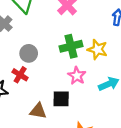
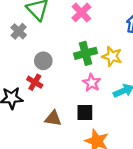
black square: (61, 99) -> (85, 112), moved

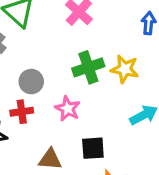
red cross: (35, 82) -> (22, 112), turned -35
pink star: (92, 83) -> (68, 109), moved

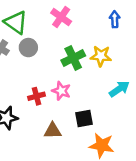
gray circle: (31, 82) -> (28, 48), moved
red cross: (22, 112) -> (37, 96), moved

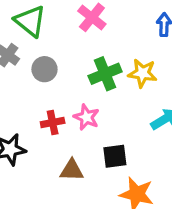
gray circle: (28, 48) -> (44, 69), moved

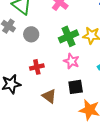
pink star: (86, 117) -> (71, 61), moved
brown triangle: (72, 170) -> (49, 96), turned 35

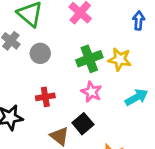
black square: (76, 87) -> (83, 124), moved, turned -35

